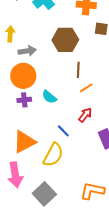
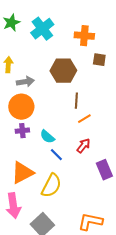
cyan semicircle: (49, 97) -> (47, 137), moved
blue line: (63, 131) -> (56, 155), moved

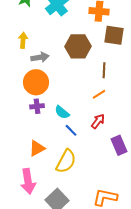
brown square: (99, 60) -> (114, 35), size x1.5
brown line: (76, 101) -> (104, 70), moved
orange triangle: (22, 173) -> (37, 148), size x0.7

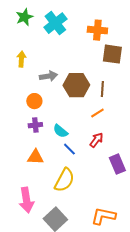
brown hexagon: (78, 46) -> (76, 85), moved
gray arrow: (40, 57) -> (48, 76), moved
orange circle: (36, 82) -> (34, 101), size x0.6
orange triangle: (37, 148) -> (35, 157), moved, turned 30

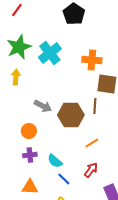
green star: (24, 17) -> (19, 47), size x1.4
yellow arrow: (21, 59) -> (16, 77), moved
gray arrow: (48, 76) -> (43, 106), turned 36
brown line: (102, 89) -> (95, 106), moved

